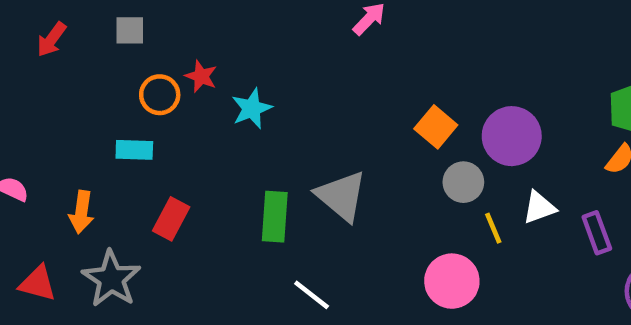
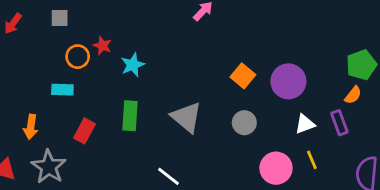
gray circle: (463, 182) -> (244, 123), moved
green rectangle: (275, 217) -> (130, 116), moved
yellow line: (493, 228) -> (312, 160), moved
purple rectangle: (597, 233) -> (339, 123), moved
pink circle: (452, 281) -> (276, 168), moved

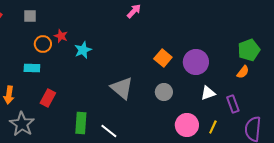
green rectangle: (130, 116) -> (81, 123), moved
purple rectangle: (339, 123) -> (233, 104), moved
yellow line: (312, 160) -> (213, 127), moved, turned 48

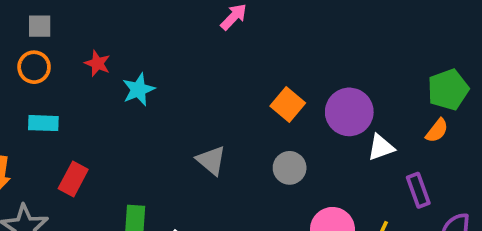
orange circle: (43, 44) -> (34, 67), moved
gray triangle: (122, 88) -> (211, 160), size x0.7
white triangle: (208, 93) -> (381, 147), moved

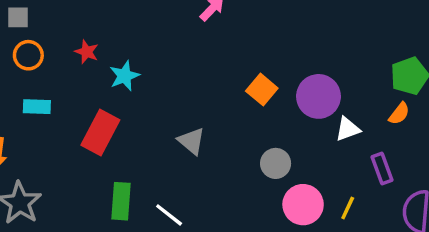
gray square: (40, 26) -> (18, 17), moved
gray circle: (290, 168) -> (276, 163), moved
red rectangle: (73, 179) -> (100, 132), moved, size x1.4

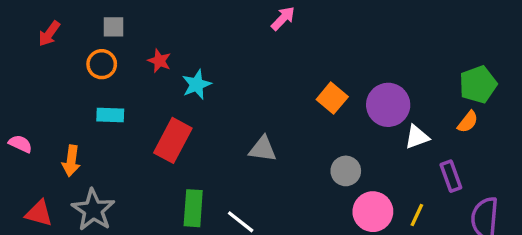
gray square: (18, 17) -> (114, 27), moved
gray triangle: (191, 141) -> (263, 149), turned -32

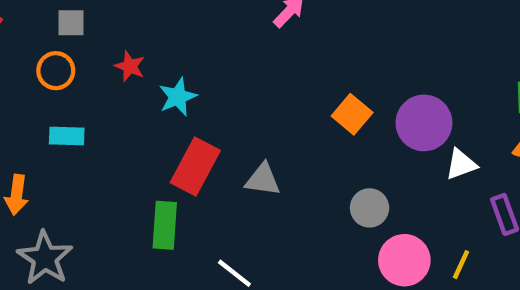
red rectangle: (173, 140) -> (195, 167), moved
green rectangle: (193, 208) -> (165, 225), moved

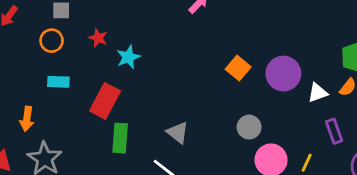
white triangle: (461, 164) -> (318, 93), moved
red rectangle: (195, 167) -> (105, 101), moved
gray triangle: (263, 180) -> (178, 133), moved, turned 30

